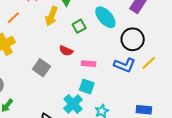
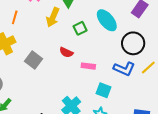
orange line: (13, 18) -> (15, 17), turned -32
gray square: (41, 68) -> (34, 60), moved
cyan square: (87, 87) -> (104, 90), moved

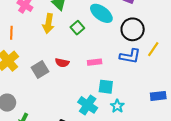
red semicircle: (66, 52) -> (62, 63), moved
gray square: (34, 60) -> (40, 69), turned 36
cyan square: (104, 90) -> (106, 87), moved

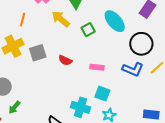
yellow arrow: (48, 23) -> (61, 19), turned 108
gray square: (40, 69) -> (38, 53), moved
cyan cross: (88, 105) -> (80, 107), turned -30

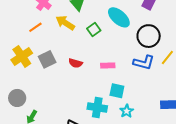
orange line: (23, 20) -> (35, 27), moved, turned 48

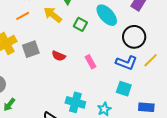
green square: (94, 29) -> (80, 24), turned -32
pink rectangle: (108, 65) -> (90, 62), turned 56
cyan square: (117, 91) -> (124, 89), moved

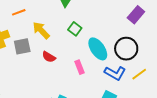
yellow arrow: (53, 15) -> (41, 30), moved
cyan ellipse: (107, 15) -> (98, 49), moved

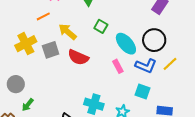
red semicircle: (49, 57) -> (78, 57), size x1.5
pink rectangle: (80, 67) -> (118, 66), moved

